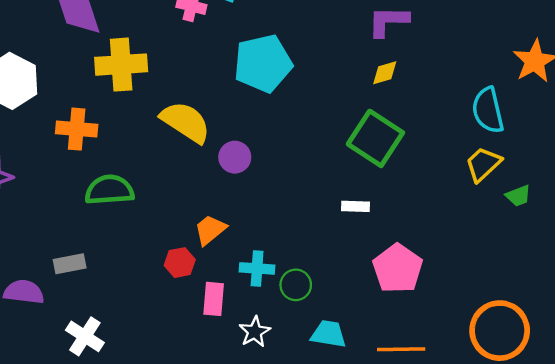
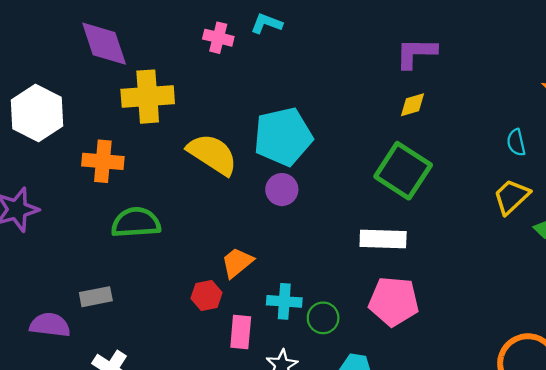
cyan pentagon: (263, 63) -> (283, 137), moved
cyan semicircle: (488, 110) -> (516, 142), size x0.6
purple circle: (235, 157) -> (282, 190), moved
white rectangle: (355, 206) -> (383, 239), size x1.6
pink pentagon: (398, 268) -> (394, 301), moved, turned -30

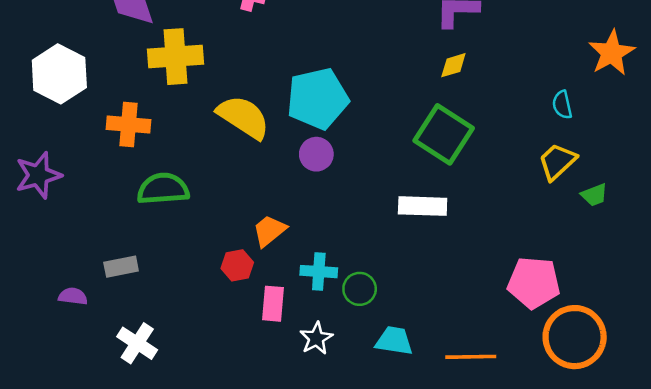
pink pentagon: (394, 301) -> (534, 283), moved
purple semicircle: (50, 325) -> (73, 296), size x0.7

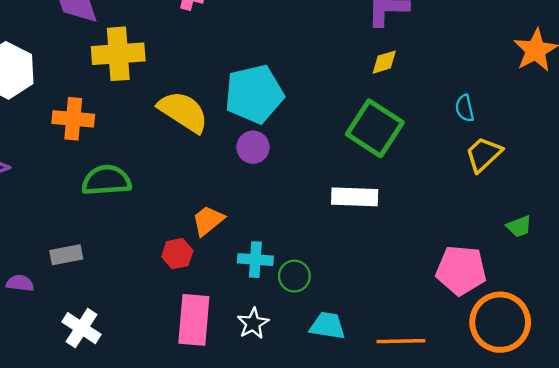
cyan semicircle: (562, 105) -> (465, 108), moved
green trapezoid: (594, 195) -> (519, 226), moved
pink rectangle: (273, 304) -> (194, 320), moved, size x1.5

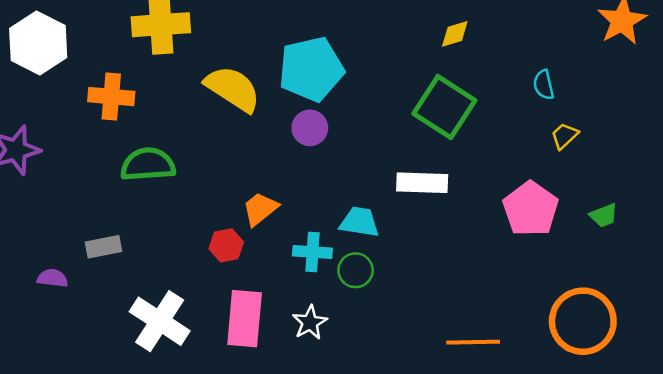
yellow trapezoid: (484, 154) -> (565, 136), size x0.7
pink pentagon: (461, 270) -> (531, 209), moved, turned 30
cyan trapezoid: (327, 326) -> (359, 222), moved
white cross: (82, 328) -> (160, 321), moved, size x1.4

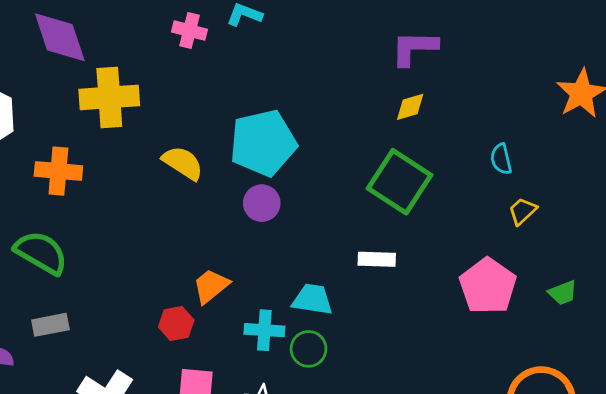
yellow semicircle: (233, 89) -> (183, 163), size x0.7
green semicircle: (148, 164) -> (41, 253), moved, turned 34
white rectangle: (422, 183) -> (377, 259), size x0.7

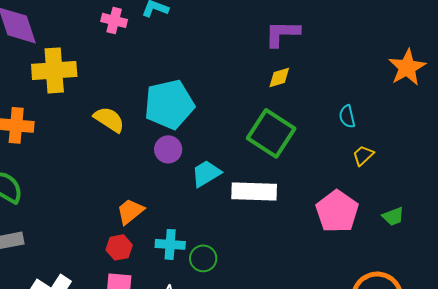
white rectangle: (377, 259) -> (254, 191), size x1.6
cyan trapezoid: (313, 299) -> (206, 173), moved, turned -40
red hexagon: (176, 323) -> (119, 247), moved

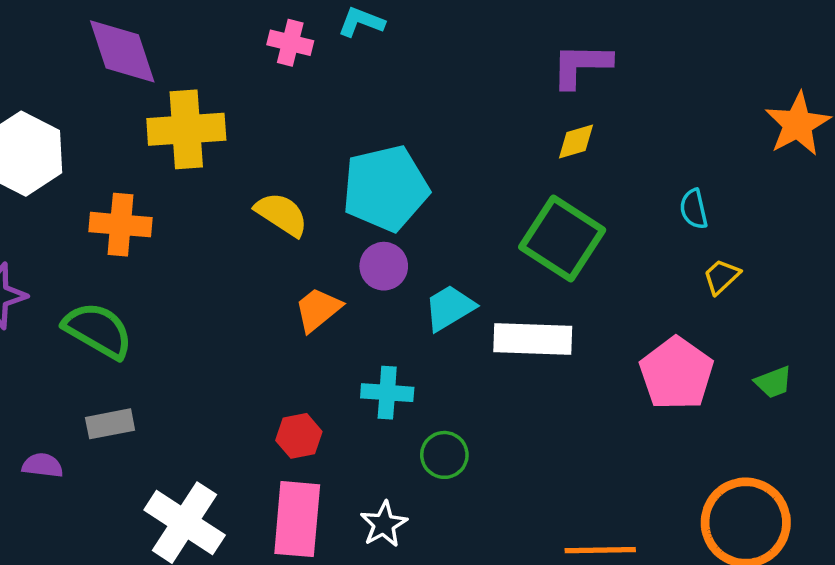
orange trapezoid: (130, 211) -> (318, 309), moved
cyan cross: (170, 244) -> (387, 393), moved

